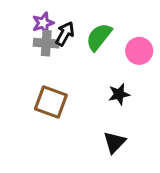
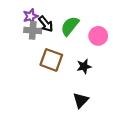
black arrow: (65, 34) -> (46, 24), turned 112
brown square: (51, 102) -> (51, 60), moved

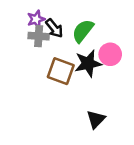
pink circle: (98, 36) -> (110, 54), moved
black star: (84, 66) -> (88, 63), moved, size x1.5

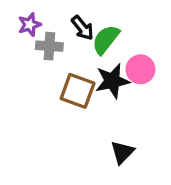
purple star: (36, 19) -> (30, 25), moved
black arrow: (54, 28) -> (83, 28), moved

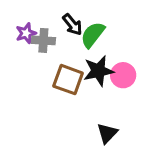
purple star: (30, 25) -> (26, 33), moved
pink circle: (140, 69) -> (123, 75), moved

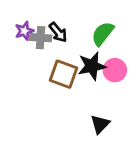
black arrow: (72, 24) -> (58, 32), moved
green semicircle: (93, 35) -> (103, 34), moved

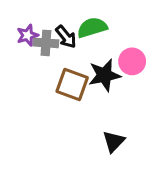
green semicircle: (103, 34) -> (92, 28), moved, turned 35
pink circle: (115, 70) -> (132, 61), moved

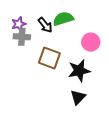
gray cross: (46, 43) -> (22, 37), moved
black star: (104, 75) -> (79, 71), moved

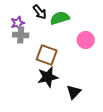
black arrow: (45, 25) -> (40, 12), moved
black star: (79, 71) -> (48, 77), moved

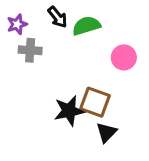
purple star: (18, 23) -> (17, 24), moved
brown square: (47, 55) -> (95, 102), moved

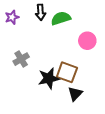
black arrow: (57, 17) -> (40, 12), turned 35
gray cross: (30, 50) -> (21, 59), moved, turned -35

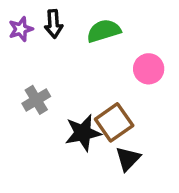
black arrow: (40, 12) -> (54, 24), moved
brown square: (67, 72) -> (114, 122), turned 35

